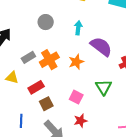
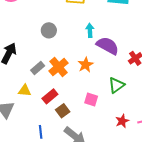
cyan arrow: (78, 28) -> (90, 30), moved
green triangle: (104, 87) -> (116, 85), turned 36
red star: (81, 121) -> (122, 121), moved

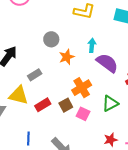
orange star: (85, 65) -> (67, 57), moved
orange cross: (59, 67) -> (82, 88), moved
yellow triangle: (25, 91) -> (19, 95), size x1.5
brown square: (63, 111) -> (66, 105), moved

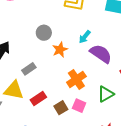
cyan arrow: (92, 45) -> (85, 37), turned -144
brown square: (66, 105) -> (61, 108), moved

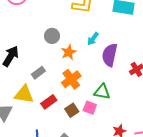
purple semicircle: (101, 54) -> (110, 55), turned -110
orange cross: (76, 79) -> (71, 79), moved
green triangle: (106, 94) -> (102, 92), moved, turned 42

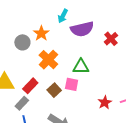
gray circle: (52, 36) -> (22, 42), moved
purple semicircle: (110, 55) -> (82, 29), turned -105
gray rectangle: (38, 73) -> (22, 103), moved

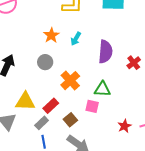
cyan arrow: (63, 16) -> (76, 39), moved
purple semicircle: (82, 29) -> (105, 52), turned -75
orange star: (41, 33) -> (51, 35), moved
brown square: (54, 90) -> (70, 120), moved

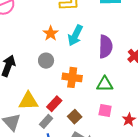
cyan arrow: (76, 39) -> (75, 35), size x1.5
orange cross: (70, 81) -> (72, 77), turned -36
pink square: (92, 106) -> (105, 110), moved

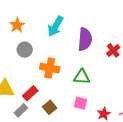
orange star: (51, 33) -> (17, 25), moved

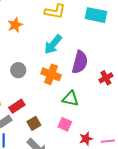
orange star: (17, 25) -> (15, 25), moved
gray circle: (25, 50) -> (18, 70), moved
orange cross: (50, 68) -> (51, 74), moved

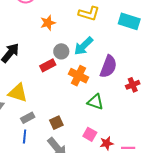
gray circle: (18, 70) -> (61, 51), moved
red rectangle: (17, 106) -> (48, 65), moved
pink square: (65, 124) -> (90, 134), moved

